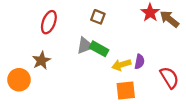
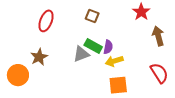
brown arrow: (169, 19) -> (158, 36), moved, turned 36
gray triangle: (85, 46) -> (81, 54), moved
purple semicircle: (140, 62) -> (108, 47), moved

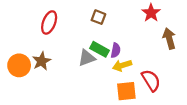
red semicircle: (159, 73) -> (151, 80), moved
orange circle: (18, 75) -> (19, 65), moved

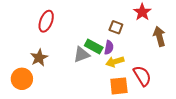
brown square: (98, 17) -> (116, 27), moved
orange circle: (19, 65) -> (22, 79), moved

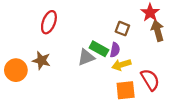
brown arrow: (159, 36) -> (158, 31), moved
brown star: (39, 58) -> (41, 61), turned -30
orange circle: (22, 79) -> (16, 70), moved

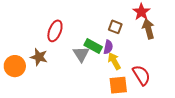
red ellipse: (49, 22) -> (55, 31), moved
gray triangle: (86, 57) -> (81, 54), turned -42
yellow arrow: (121, 65) -> (114, 61), turned 78

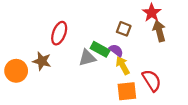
purple semicircle: (108, 47) -> (116, 50), turned -64
gray triangle: (81, 54) -> (87, 58), turned 48

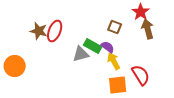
brown star: (42, 61) -> (39, 31), moved

